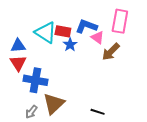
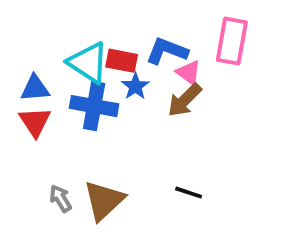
brown arrow: (111, 52) -> (185, 100), moved
blue cross: (35, 80) -> (94, 106), moved
gray arrow: (31, 112) -> (61, 199), moved, turned 112
black line: (98, 112) -> (189, 193), moved

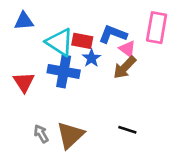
blue triangle: (35, 88) -> (24, 21), moved

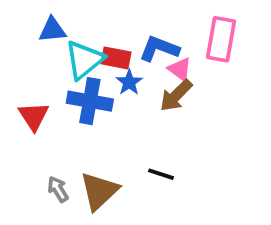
blue triangle: (24, 21) -> (52, 30), moved
cyan triangle: (60, 42) -> (84, 60), turned 48
black line: (127, 130) -> (161, 174), moved

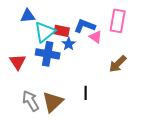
brown arrow: (176, 95) -> (118, 64), moved
black line: (161, 174) -> (86, 93), turned 72
gray arrow: (58, 189) -> (31, 101), size x1.5

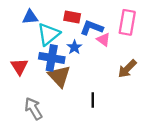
red rectangle: (62, 31) -> (72, 17), moved
brown triangle: (53, 102) -> (59, 76), moved, turned -30

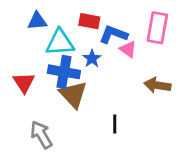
cyan triangle: (48, 34) -> (60, 42), turned 35
brown arrow: (127, 69) -> (157, 85), turned 54

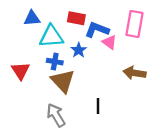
blue cross: (64, 72) -> (55, 62), size x0.6
gray arrow: (41, 135) -> (56, 115), moved

